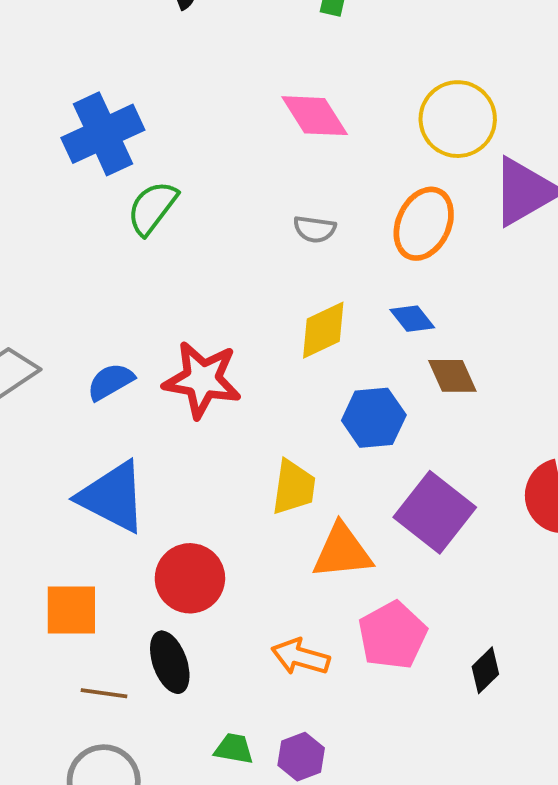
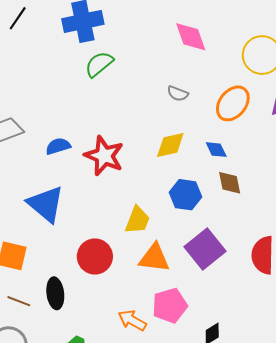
red circle: (190, 578) -> (95, 256), moved
orange arrow: (300, 657) -> (132, 320), moved

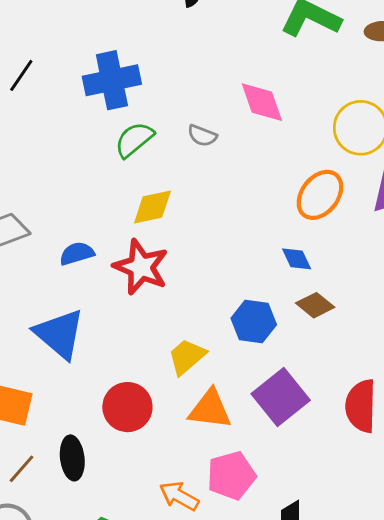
gray semicircle: (178, 94) -> (202, 136), moved
yellow diamond: (170, 145) -> (152, 207), moved
brown diamond: (230, 183) -> (315, 305), turned -40
yellow trapezoid: (137, 220) -> (187, 357), turned -152
brown line: (19, 301) -> (22, 469), turned -70

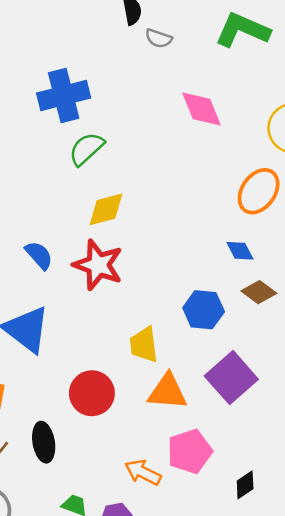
gray semicircle: (202, 136) -> (159, 38), moved
blue semicircle: (77, 254) -> (39, 255), turned 68
yellow trapezoid: (187, 357) -> (144, 345), turned -54

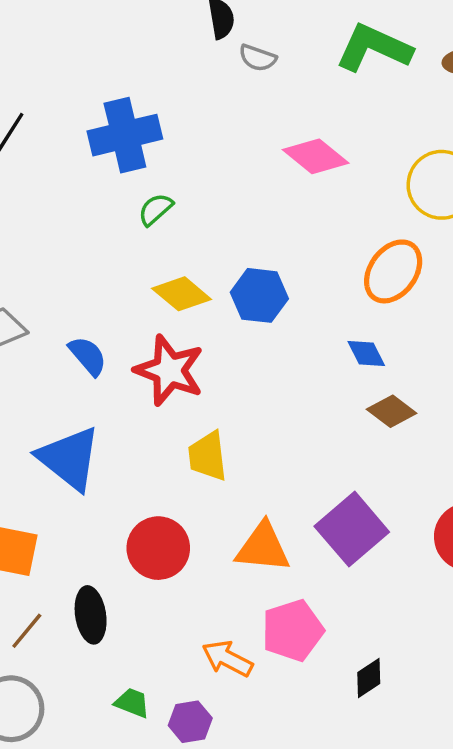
pink diamond: (201, 109) -> (316, 156), turned -30
green semicircle: (86, 149) -> (156, 209), size x0.7
yellow diamond: (106, 209) -> (182, 294), turned 54
blue hexagon: (204, 310) -> (259, 295), moved
yellow trapezoid: (144, 345) -> (208, 456), moved

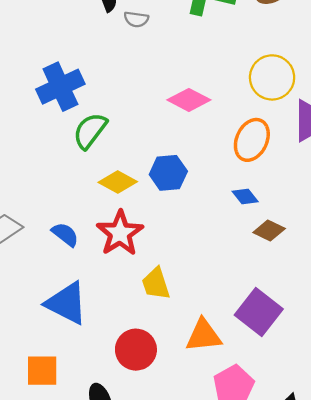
pink diamond: (316, 156) -> (189, 100), moved
green semicircle: (156, 209) -> (90, 131), size x1.6
red star: (169, 370) -> (120, 233), turned 30

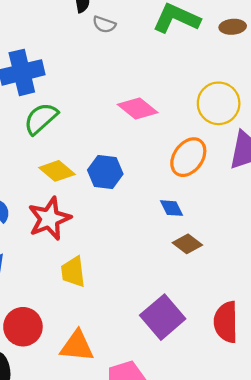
orange triangle: (204, 336) -> (77, 346), moved
red circle: (136, 350) -> (23, 327), moved

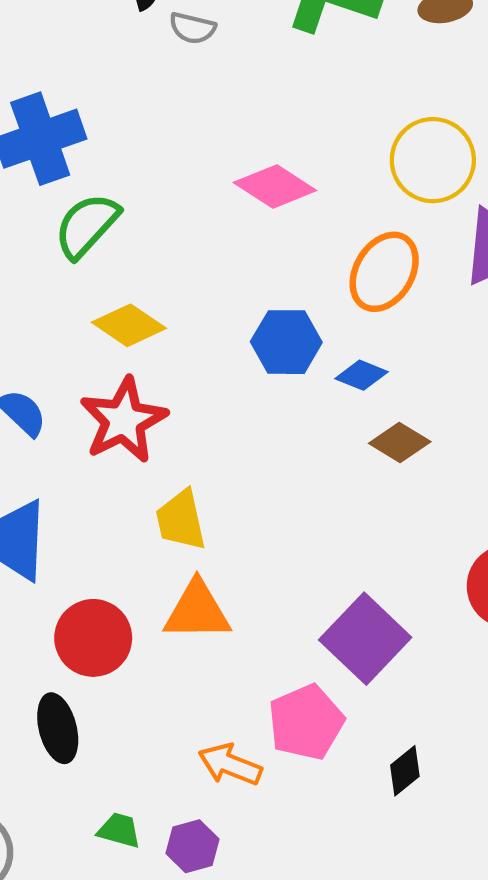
blue hexagon: (105, 172) -> (286, 342), moved
blue diamond: (172, 208) -> (361, 375), turned -35
purple square: (163, 317) -> (365, 639), moved
orange triangle: (77, 346) -> (197, 611), moved

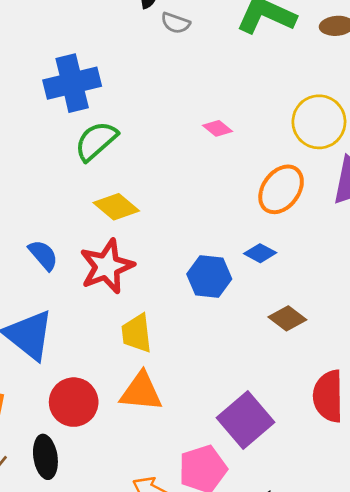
pink diamond: (275, 186) -> (218, 128), size x0.6
blue hexagon: (286, 342) -> (209, 277), moved
brown diamond: (400, 443) -> (287, 318), moved

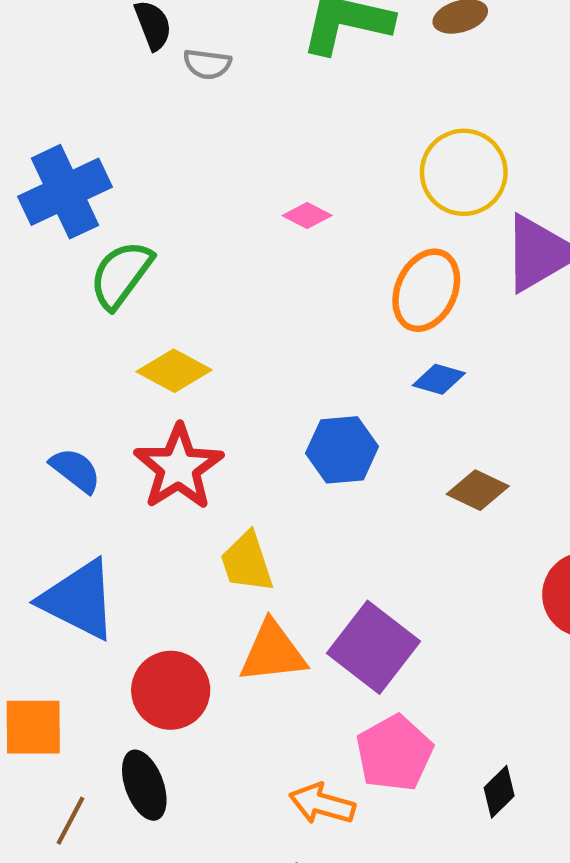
blue diamond: (260, 253) -> (439, 379), moved
purple square: (246, 420) -> (374, 647), moved

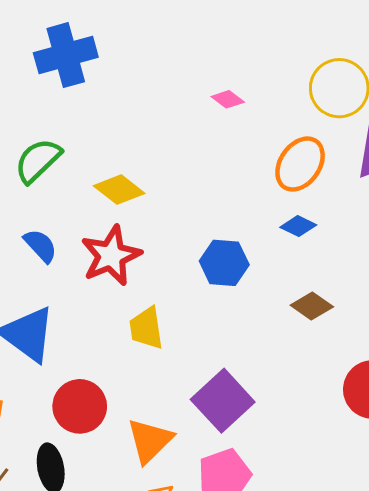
green semicircle: (121, 275) -> (38, 161), moved
orange triangle: (273, 652) -> (150, 441), moved, turned -48

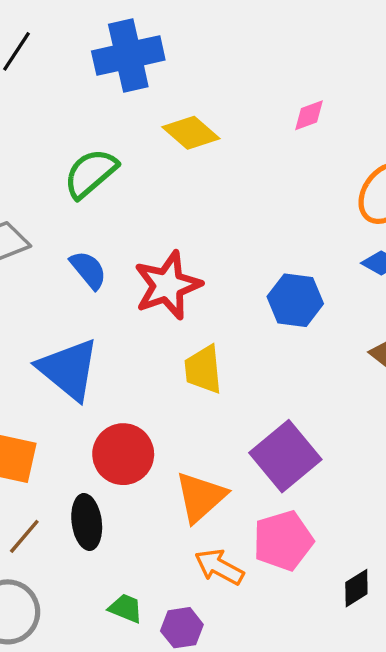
pink diamond: (228, 99) -> (309, 115), turned -60
yellow diamond: (119, 190) -> (191, 133), moved

